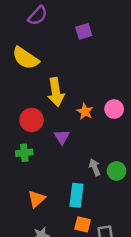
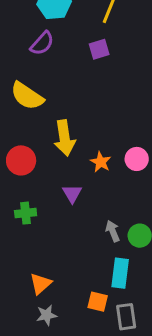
purple square: (84, 31) -> (99, 49), moved
red circle: (32, 120) -> (21, 160), moved
cyan rectangle: (76, 195) -> (120, 273), moved
orange triangle: (36, 199) -> (41, 284), moved

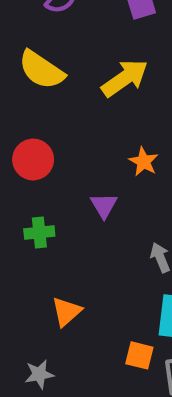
yellow arrow: (65, 138) -> (125, 78), moved, turned -116
orange triangle: (41, 284) -> (66, 312), moved
gray star: (47, 315) -> (39, 374), moved

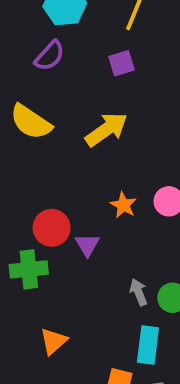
red circle: (33, 160) -> (52, 228), moved
green cross: (39, 232) -> (29, 269), size x1.4

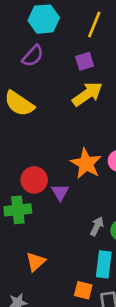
yellow arrow: (106, 129) -> (87, 94), moved
orange star: (123, 205) -> (86, 164), size x1.6
gray arrow: (139, 292) -> (97, 226), turned 48

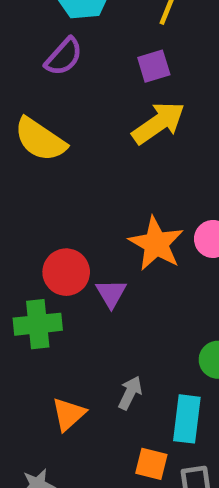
gray arrow: (97, 226) -> (130, 393), moved

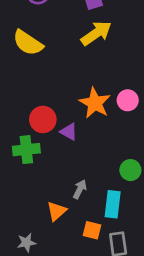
purple triangle: (111, 293) -> (69, 132), turned -30
orange triangle: (69, 414) -> (57, 211), moved

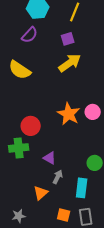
purple triangle: (69, 132) -> (50, 158), moved
orange square: (92, 230) -> (64, 215), moved

